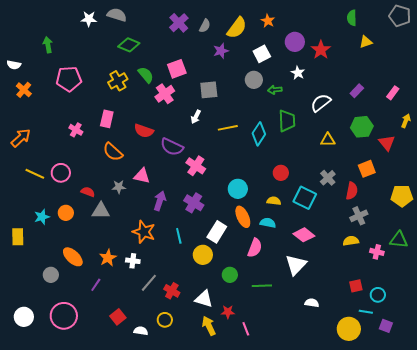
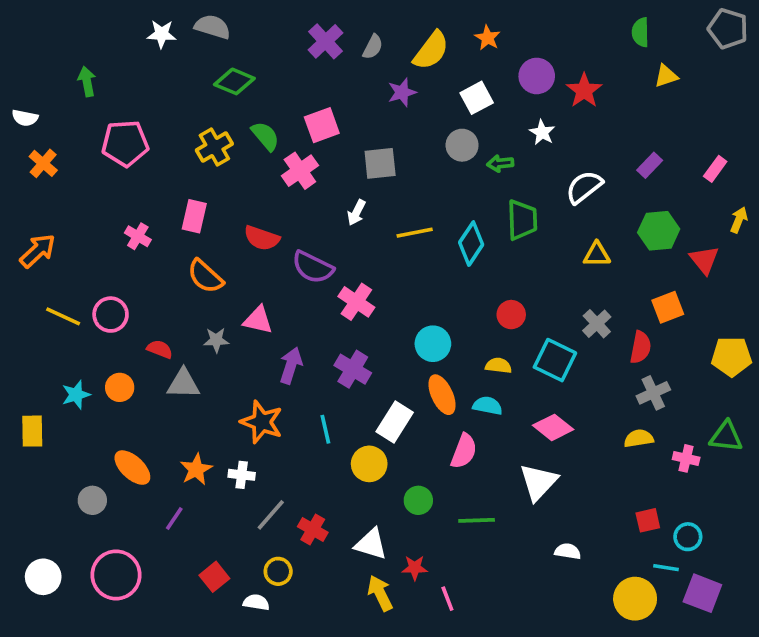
yellow circle: (165, 320) -> (278, 571), moved
purple square: (386, 326) -> (702, 593), size x1.5

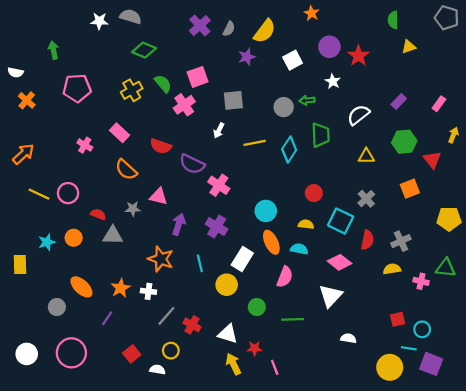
orange star: (488, 38) -> (312, 13), moved
gray circle: (462, 145) -> (284, 107), moved
pink rectangle: (194, 216) -> (119, 133), turned -60
red semicircle: (641, 347) -> (367, 240), moved

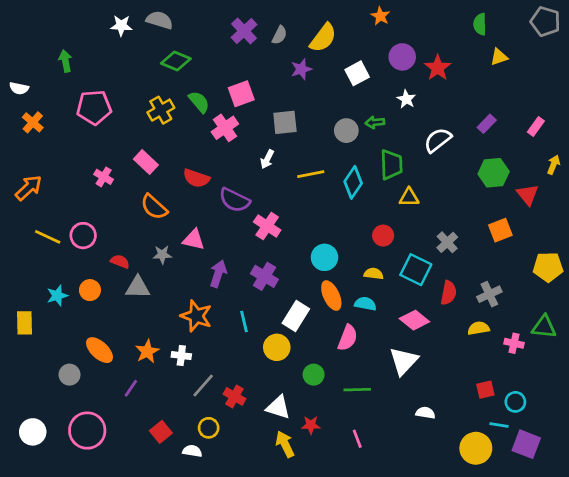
yellow triangle: (366, 156) -> (409, 197), moved
pink line: (275, 367) -> (357, 439), moved

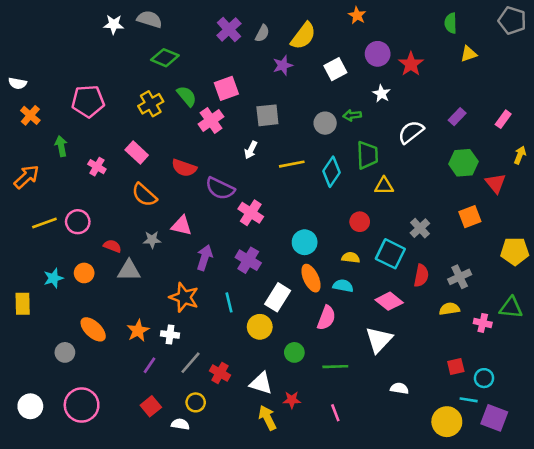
green arrow: (65, 61) -> (61, 146), moved
yellow line: (48, 237) -> (44, 223), turned -45
purple line: (131, 388) -> (150, 365), moved

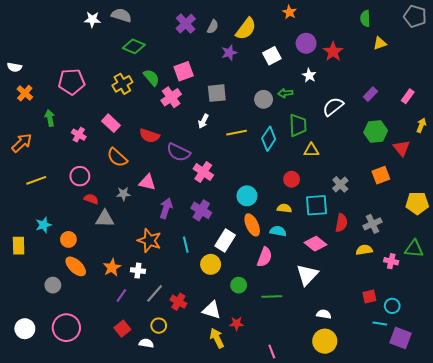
pink circle: (78, 222) -> (80, 176), moved
cyan square: (390, 254) -> (316, 205), turned -30
orange circle: (84, 273) -> (68, 239), moved
pink line: (335, 413) -> (272, 352), moved
yellow circle: (447, 422) -> (325, 341), moved

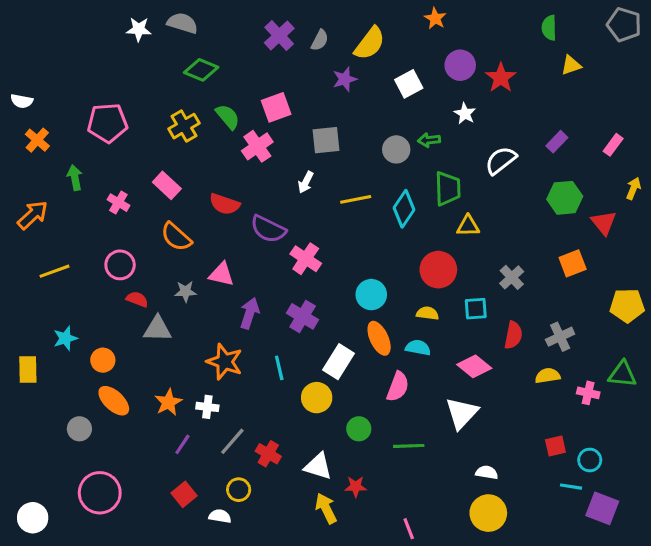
red circle: (292, 179) -> (438, 270), size x1.5
cyan square: (316, 205) -> (476, 309), size x0.7
white circle: (25, 329) -> (33, 518), moved

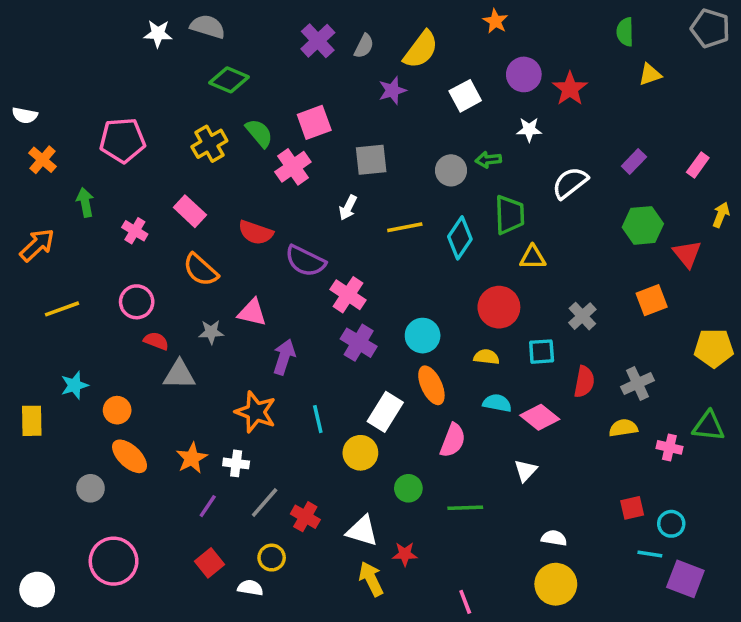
white star: (465, 114) -> (529, 130), turned -30
purple cross: (303, 316) -> (359, 343), moved
cyan semicircle: (418, 348) -> (497, 403), moved
white triangle: (462, 413) -> (526, 471), size x0.6

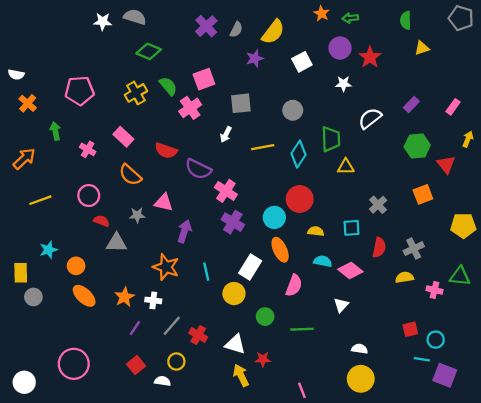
green arrow: (488, 160) -> (350, 18), moved
red circle: (499, 307) -> (300, 199), moved
gray circle: (90, 488) -> (33, 297), moved

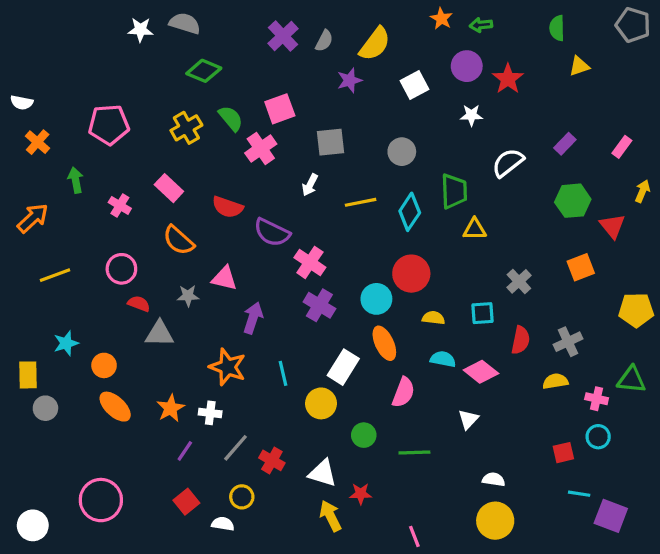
cyan circle: (436, 340) -> (598, 437), moved

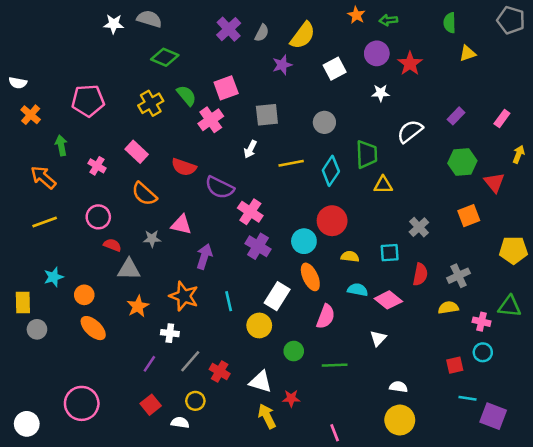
orange arrow: (33, 218) -> (43, 177), moved, turned -96
orange star: (171, 408) -> (138, 306), moved

